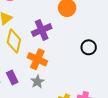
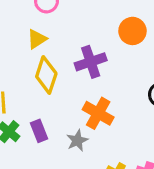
orange cross: (37, 59) -> (98, 113), moved

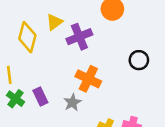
yellow triangle: (37, 39) -> (54, 22), moved
yellow diamond: (46, 75) -> (27, 37), moved

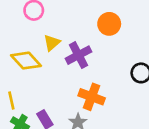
yellow diamond: (27, 37) -> (26, 61), turned -52

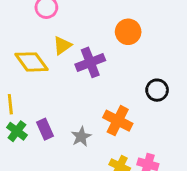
orange cross: (92, 97) -> (118, 121), moved

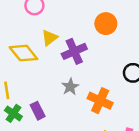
gray star: (81, 137) -> (70, 87), moved

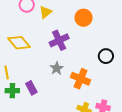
yellow triangle: (50, 38) -> (46, 12), moved
green cross: (13, 113) -> (12, 91), turned -32

